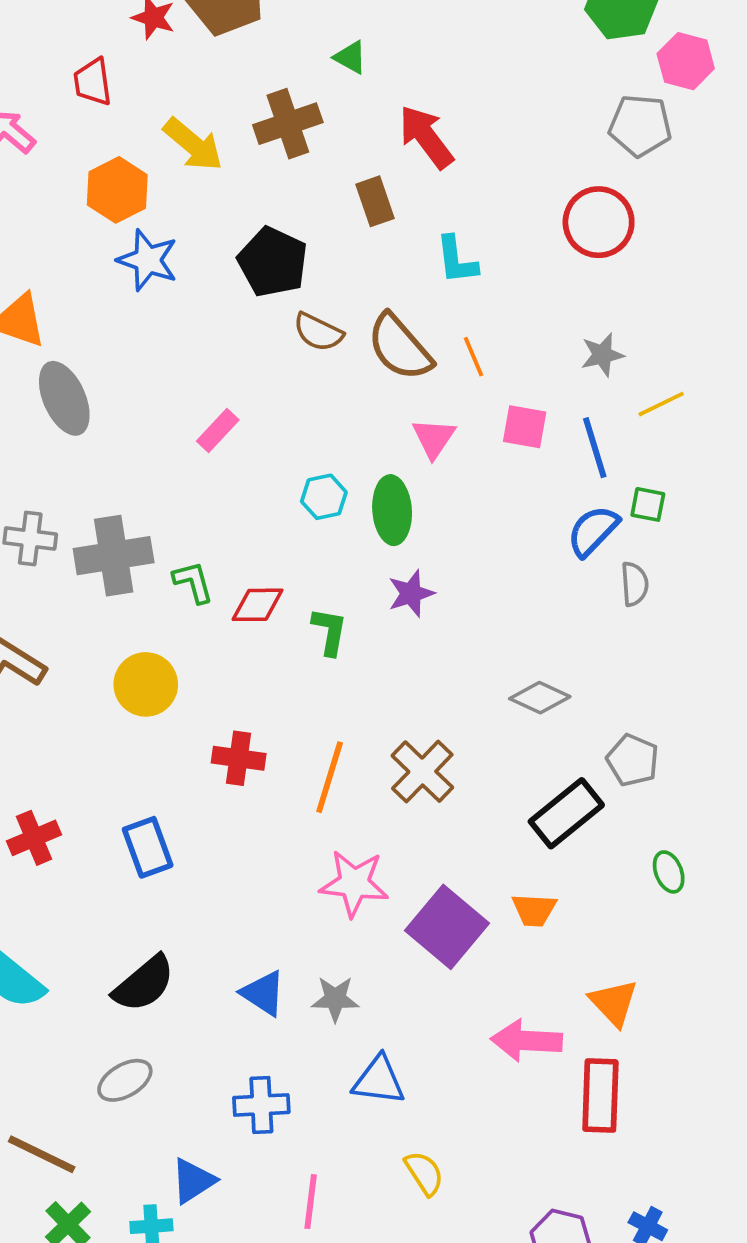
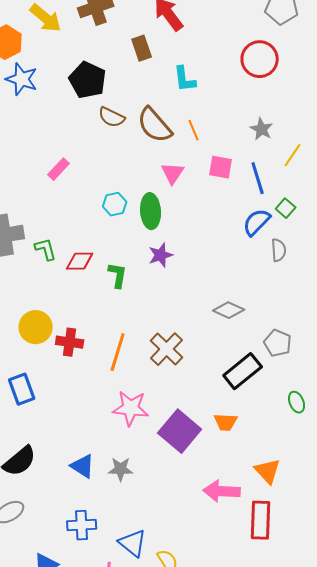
gray star: (602, 355) -> (262, 129), turned -30
yellow line: (661, 404) -> (293, 155), turned -30
green square: (648, 504) -> (286, 208), turned 30
yellow circle: (146, 684) -> (36, 327), moved
blue triangle: (379, 1080) -> (133, 543), moved, turned 32

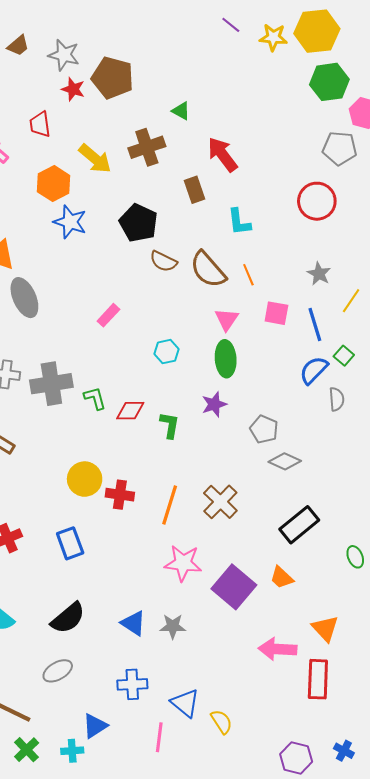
green ellipse: (151, 211) -> (226, 359), moved
gray pentagon: (278, 343) -> (264, 429), moved
orange trapezoid: (226, 422) -> (282, 578), turned 40

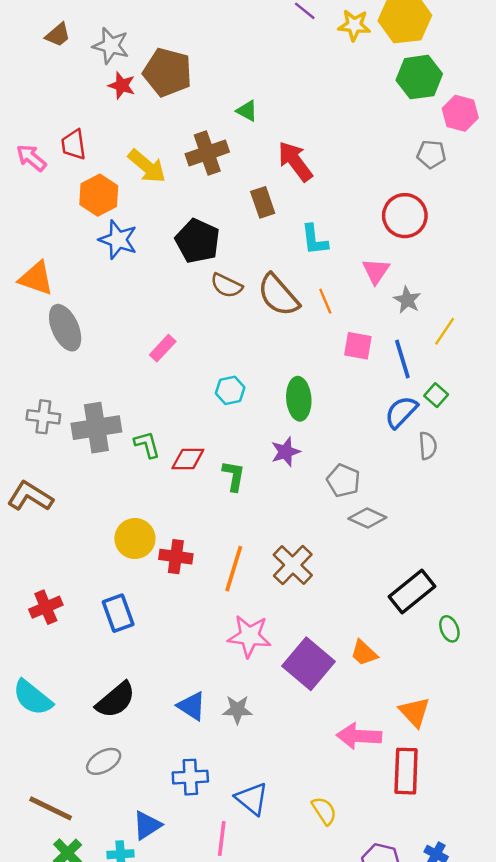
red trapezoid: (40, 124) -> (73, 145), moved
gray pentagon: (340, 148) -> (431, 154), size x0.7
pink triangle: (227, 319) -> (376, 271), moved
black rectangle: (299, 525) -> (412, 592), moved
yellow semicircle: (221, 722) -> (324, 811), moved

